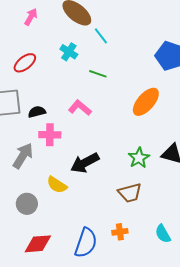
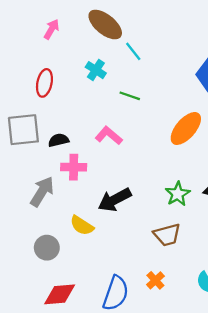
red ellipse: (25, 63) -> (44, 83), turned -40
orange cross: (120, 232) -> (155, 280), turned -35

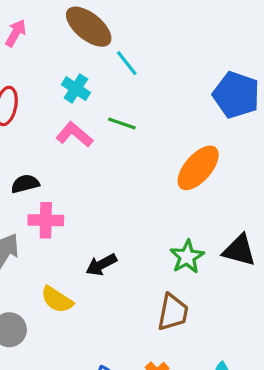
pink L-shape: (109, 136) -> (74, 135), moved
black arrow: (115, 200) -> (101, 265), size x0.7
brown trapezoid: (167, 235) -> (173, 312), turned -64

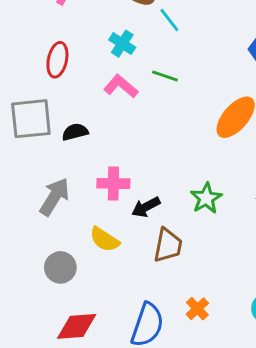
pink cross: (46, 220) -> (113, 183), moved
green star: (187, 257) -> (206, 198), moved
brown trapezoid: (173, 312) -> (168, 245), moved

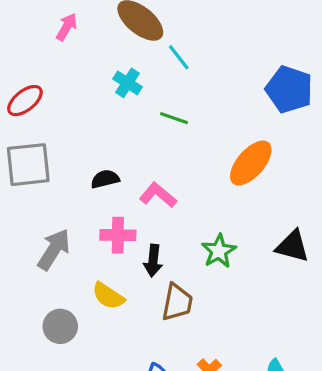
red ellipse: (57, 60) -> (25, 101), moved, turned 40
pink L-shape: (121, 86) -> (158, 195), moved
black semicircle: (75, 132) -> (105, 179), moved
black arrow: (146, 207) -> (153, 261), turned -56

